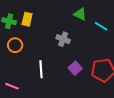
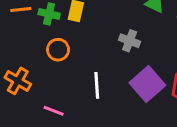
purple square: (75, 68) -> (147, 84), size x1.6

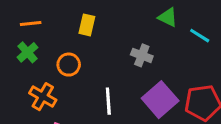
green cross: (49, 14) -> (28, 52), moved, turned 36
orange cross: (18, 81) -> (43, 97), moved

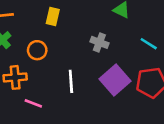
cyan line: (200, 36) -> (149, 44), moved
orange cross: (43, 97) -> (15, 77), turned -35

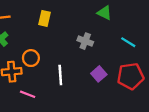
orange circle: (37, 50) -> (31, 58), moved
purple square: (115, 80) -> (99, 74), size x0.6

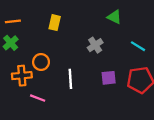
gray cross: (85, 41) -> (95, 45), turned 35
purple square: (99, 74) -> (109, 78), turned 35

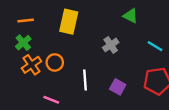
yellow rectangle: (55, 23) -> (69, 22), size x1.5
orange cross: (22, 76) -> (31, 65), moved, turned -30
purple square: (109, 78) -> (118, 87), moved, turned 35

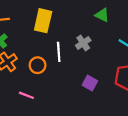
orange circle: (55, 62) -> (38, 65), moved
white line: (85, 80) -> (59, 52), moved

